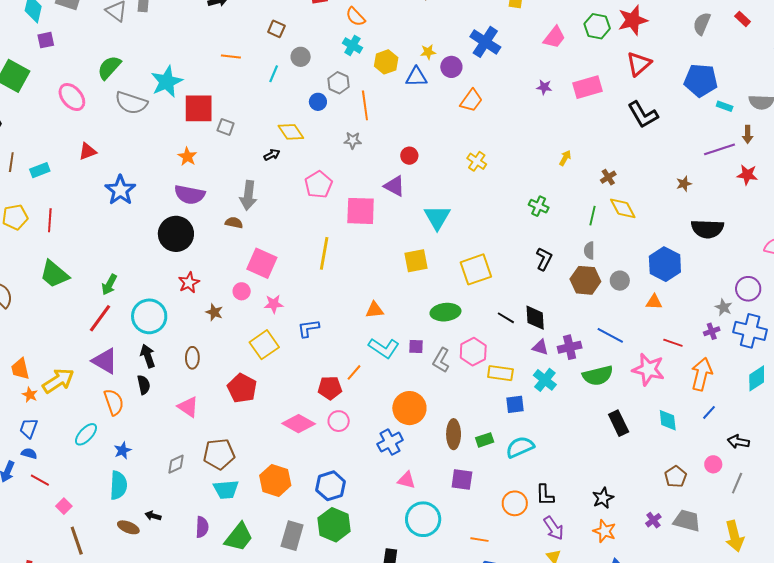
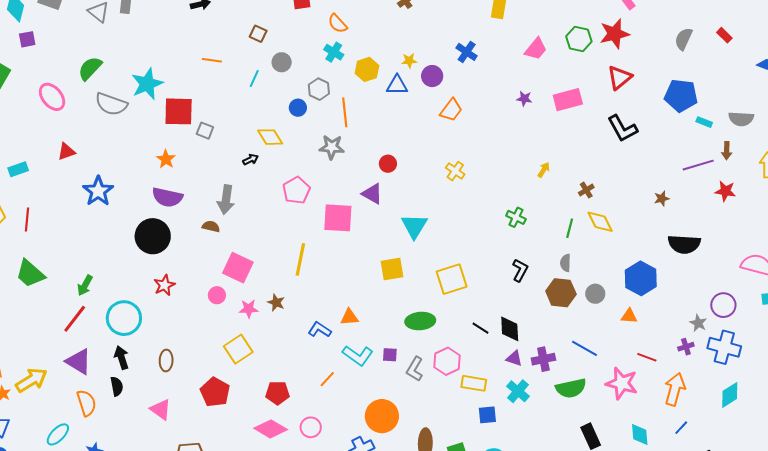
blue cross: (485, 42) -> (467, 52), size x0.7
gray star: (353, 140) -> (332, 147), size x1.4
brown star: (214, 312) -> (276, 302), moved
blue L-shape: (308, 328) -> (320, 330), moved, turned 40
red pentagon: (330, 388) -> (278, 393), moved

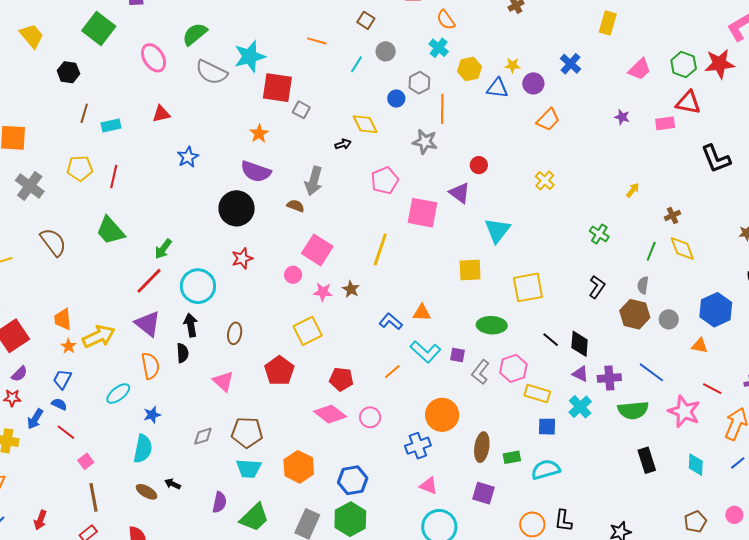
red triangle: (620, 78) -> (688, 103), moved, turned 44
pink rectangle: (568, 100) -> (665, 123), size x0.7
blue star: (98, 191) -> (188, 157), size x0.7

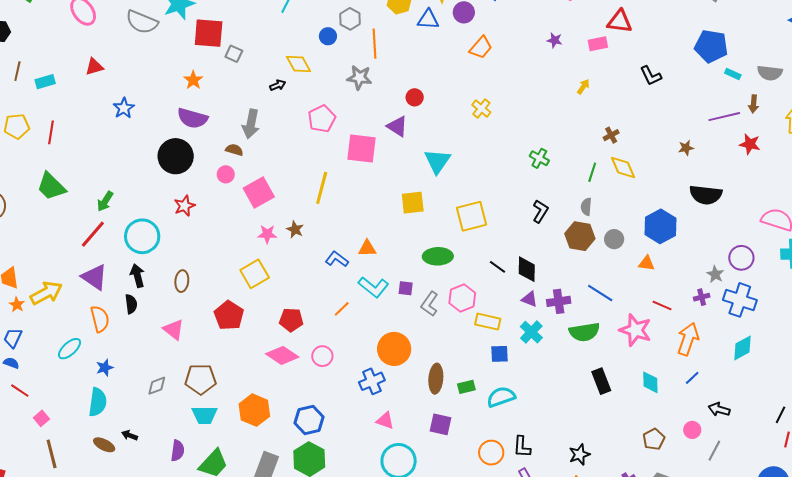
black L-shape: (716, 159) -> (651, 76), size x0.7
yellow arrow: (633, 190) -> (583, 87), moved
pink square: (317, 250) -> (259, 192), turned 32
pink circle: (293, 275) -> (226, 174), moved

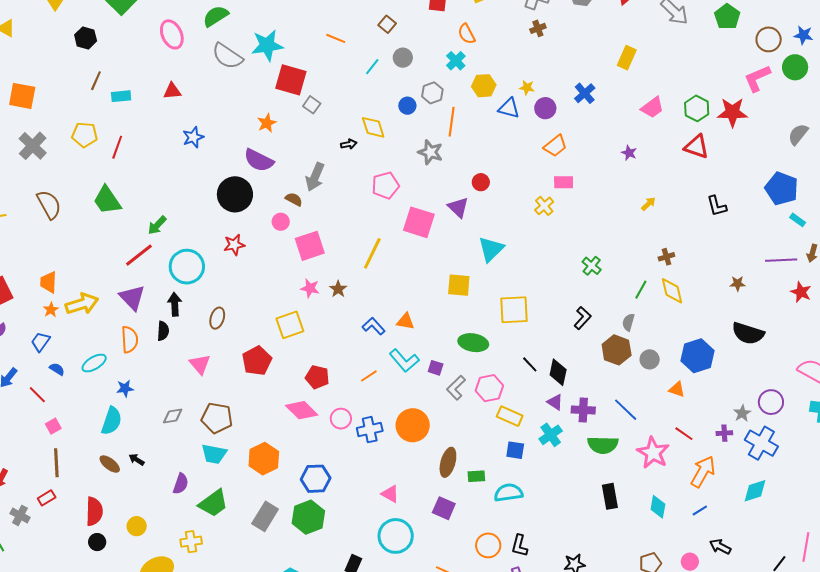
pink rectangle: (598, 44) -> (564, 182), moved
blue semicircle: (11, 363) -> (57, 369), moved
blue cross: (372, 381) -> (370, 430), moved

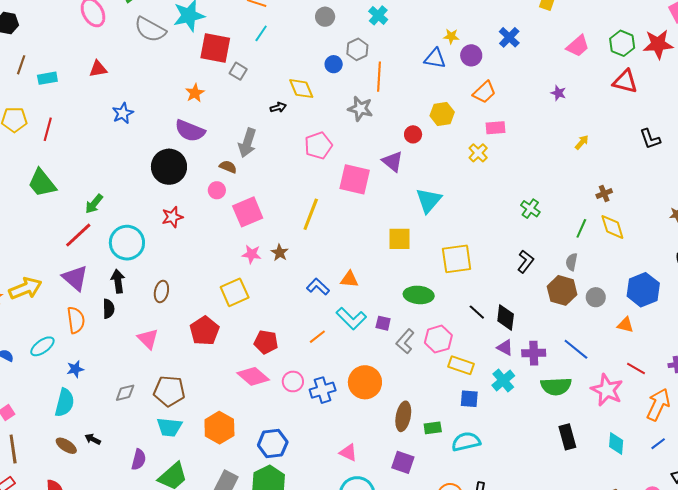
cyan line: (372, 67) -> (261, 33), moved
yellow hexagon: (484, 86) -> (442, 114), moved

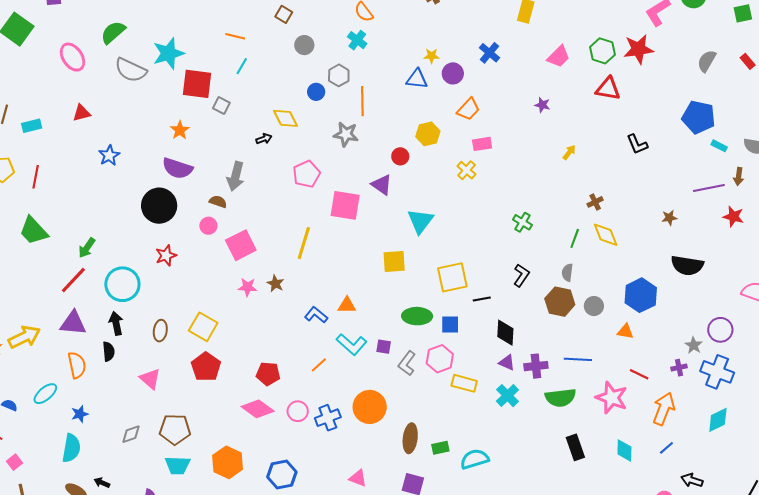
purple triangle: (75, 278) -> (73, 323), turned -32
yellow square: (235, 292) -> (203, 327), moved, turned -32
black line: (477, 312) -> (482, 299), moved, turned -48
blue line: (576, 349) -> (578, 359), turned -32
blue square: (469, 399) -> (450, 325), moved

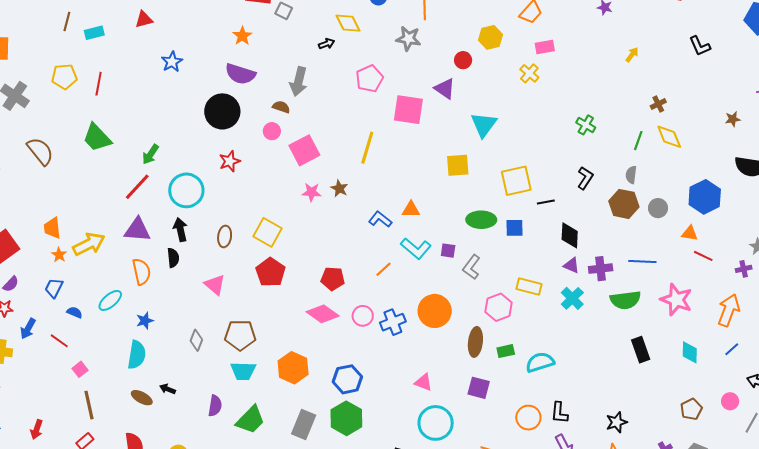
pink hexagon: (440, 359) -> (499, 307), moved
red line: (639, 374) -> (703, 256), moved
gray diamond: (131, 434) -> (196, 340), turned -50

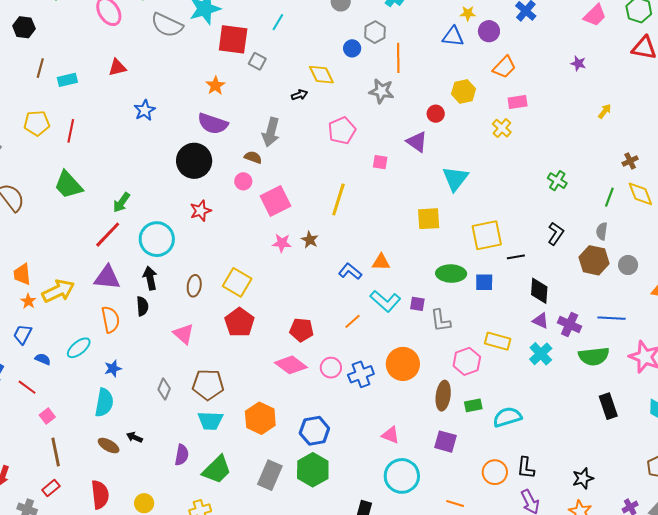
pink square: (408, 110) -> (380, 162), size x0.5
gray L-shape: (471, 267) -> (440, 321), turned -45
purple cross: (601, 269) -> (570, 325), turned 30

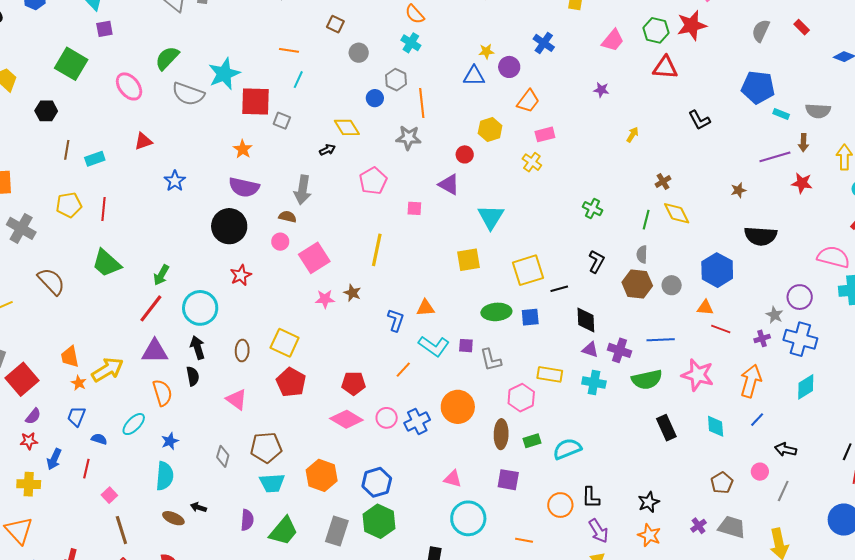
blue L-shape: (350, 271) -> (396, 320), turned 75
cyan cross: (541, 354) -> (594, 382), turned -30
red line: (27, 387) -> (86, 469), turned 72

